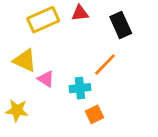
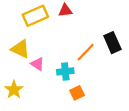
black rectangle: (121, 25) -> (112, 43), moved
yellow star: (17, 110) -> (14, 90), turned 30

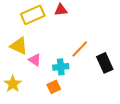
black rectangle: (112, 43) -> (105, 63), moved
orange square: (77, 93) -> (54, 87), moved

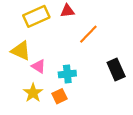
orange line: (80, 49) -> (88, 34), moved
yellow star: (13, 84) -> (33, 93), moved

